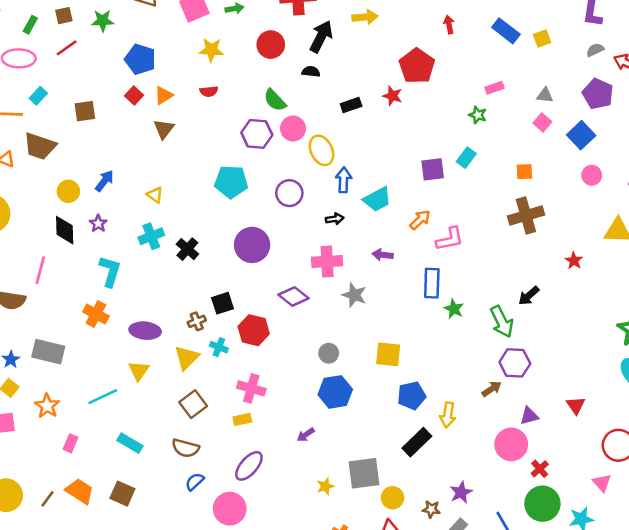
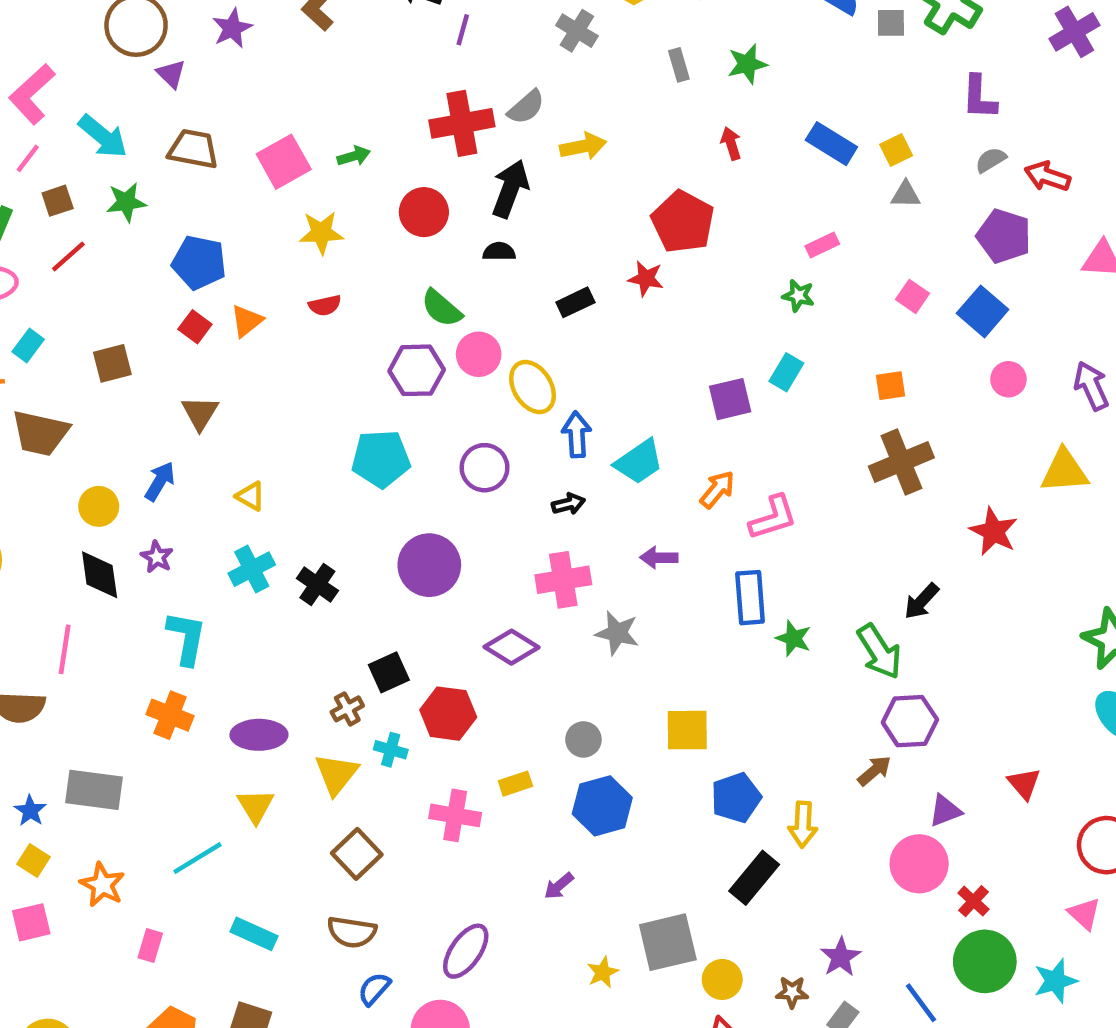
gray triangle: (545, 95) -> (906, 195), moved
brown triangle: (164, 129) -> (200, 413), moved
red star: (574, 261) -> (994, 531), size x1.5
yellow rectangle: (242, 419) -> (515, 784), moved

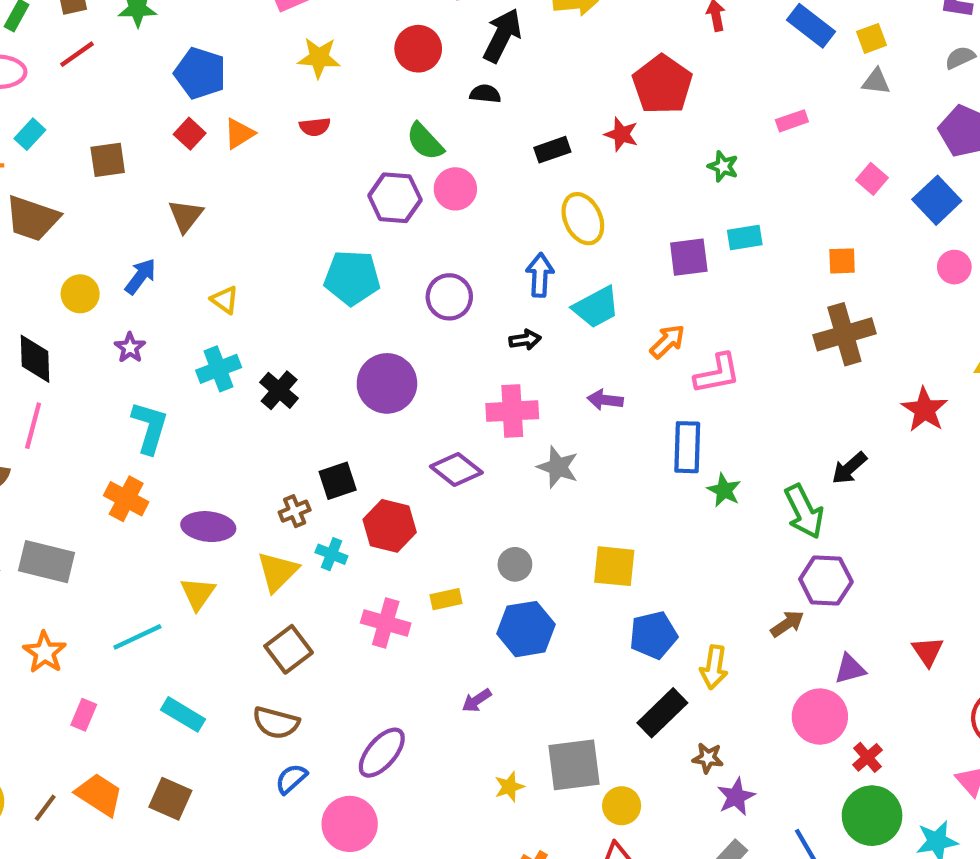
green star: (798, 296) -> (723, 166), moved
cyan rectangle: (786, 372) -> (745, 238), turned 44
yellow ellipse: (533, 387) -> (583, 219), moved
black diamond: (100, 575) -> (35, 359), moved
brown star: (792, 992) -> (708, 758), moved

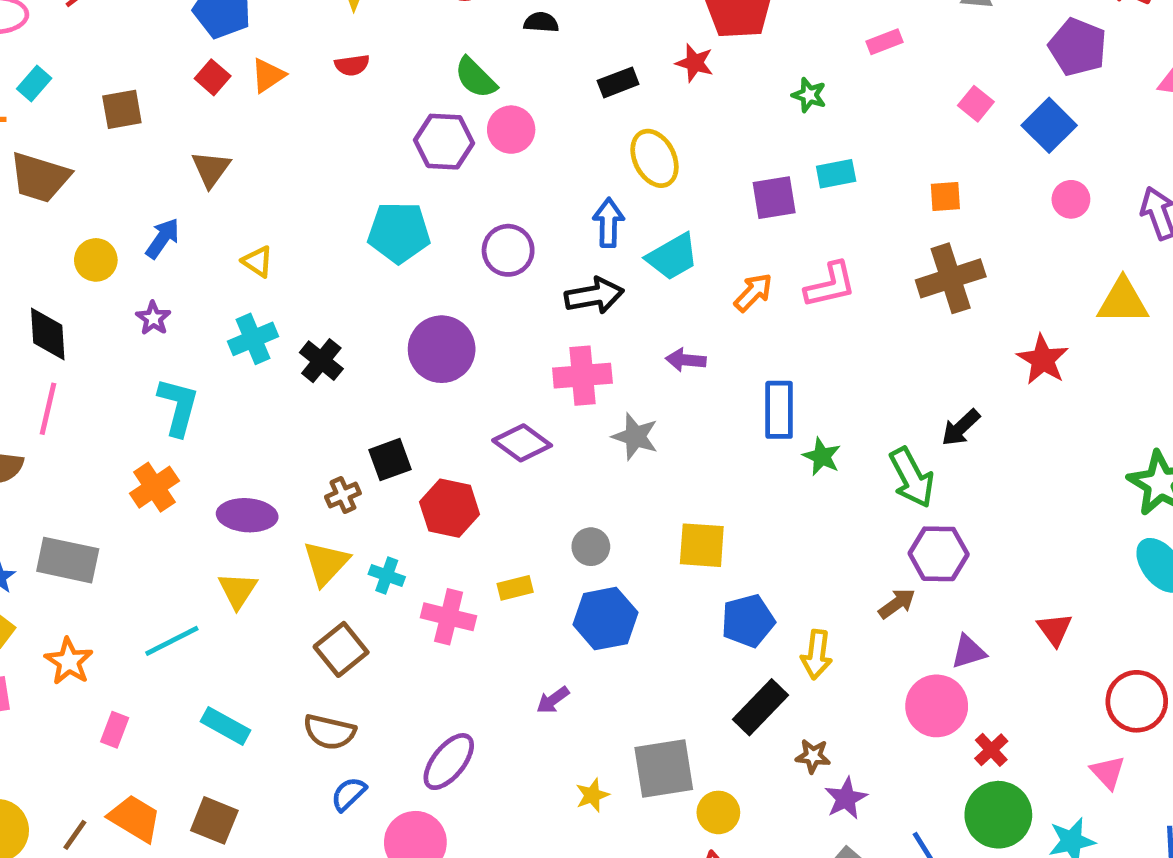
black arrow: (525, 340) -> (594, 296), size x1.6
pink L-shape: (717, 374) -> (830, 285), moved
orange cross: (126, 499) -> (154, 487), turned 30
cyan cross: (331, 554) -> (387, 575), moved

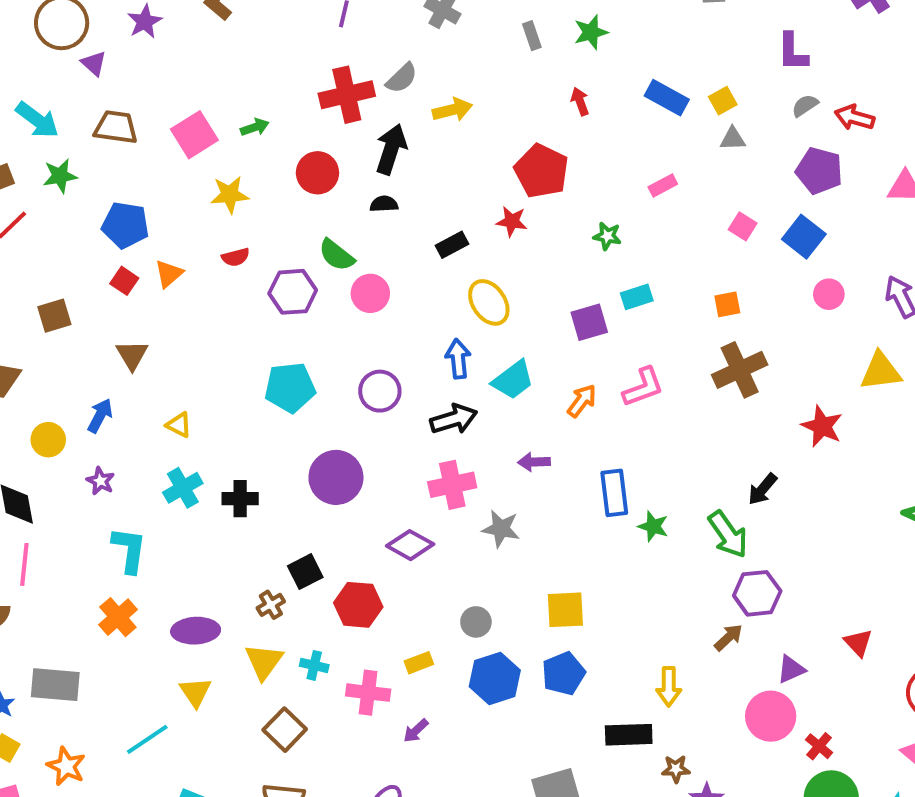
purple hexagon: (444, 142) -> (293, 292), moved
black cross: (321, 361) -> (240, 499), turned -32
blue pentagon: (748, 621) -> (563, 674), moved
purple arrow: (553, 700) -> (416, 731), moved
black rectangle: (761, 707) -> (629, 735), turned 51

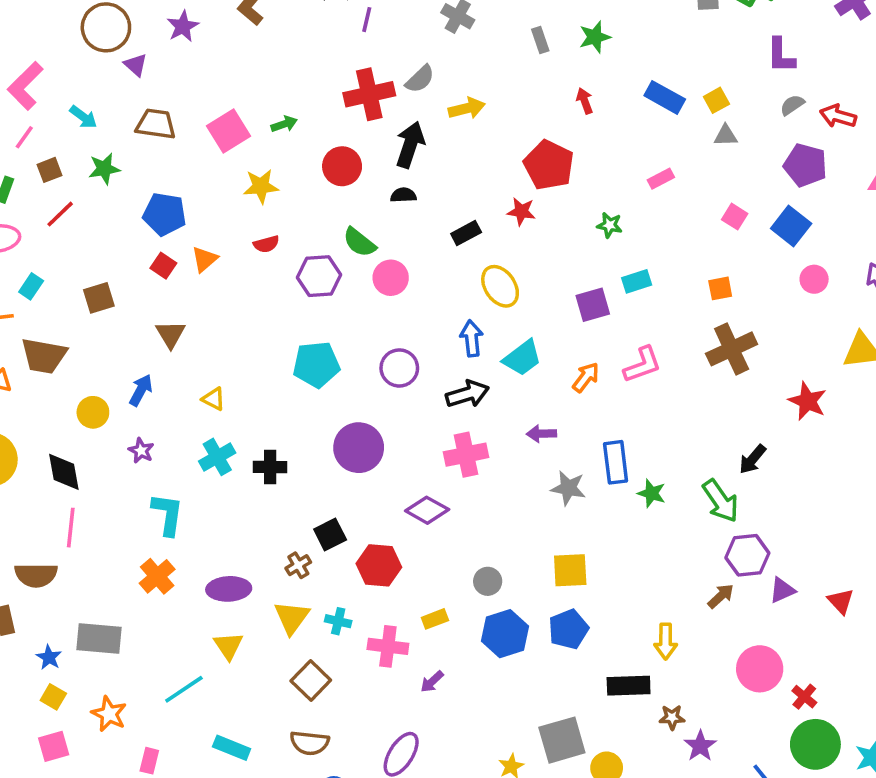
cyan arrow: (37, 120) -> (83, 117), size x0.7
gray star: (501, 529) -> (568, 488), moved
purple triangle: (791, 669) -> (782, 590), moved

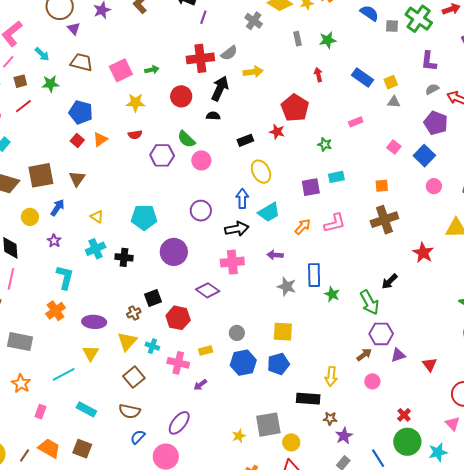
brown square: (99, 298) -> (41, 175), moved, size x1.5
cyan pentagon: (316, 364) -> (144, 217), moved
pink circle: (760, 669) -> (372, 381), moved, size x0.6

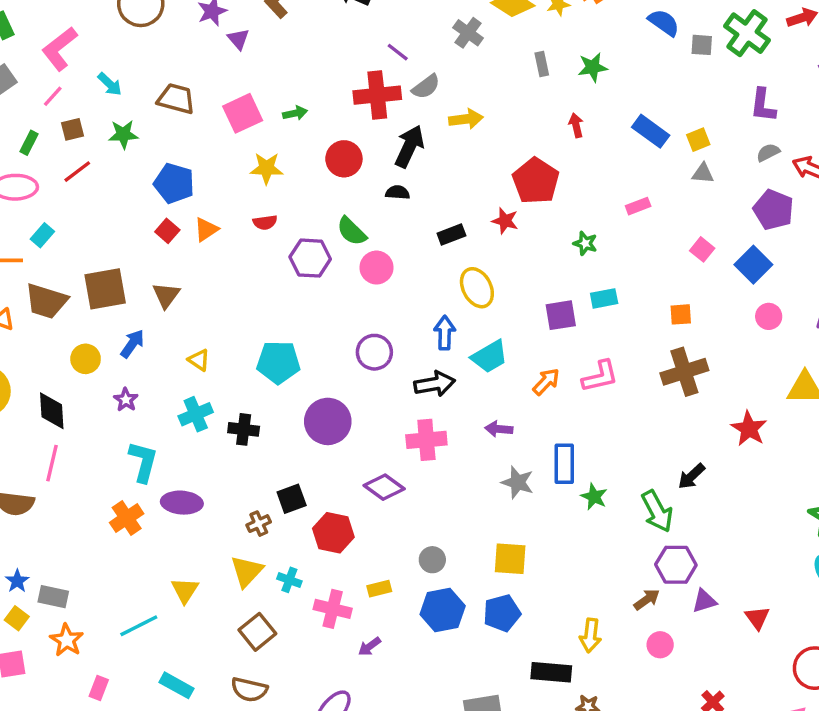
purple line: (203, 17) -> (398, 52), moved, turned -72
purple triangle: (74, 29) -> (238, 39), moved
purple ellipse: (94, 322) -> (182, 503), moved
gray rectangle: (20, 342) -> (53, 597), moved, size x0.7

